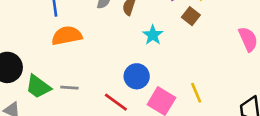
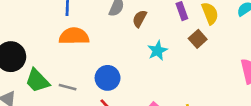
blue circle: (137, 76) -> (108, 78), moved

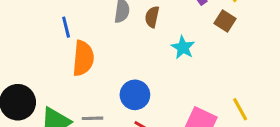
orange semicircle: (74, 36) -> (83, 58), turned 112

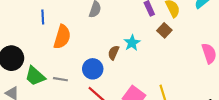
brown semicircle: (152, 17) -> (114, 53), moved
blue line: (66, 27) -> (43, 17), moved

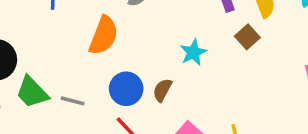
orange semicircle: (62, 37) -> (104, 36), moved
brown semicircle: (114, 53) -> (162, 90), moved

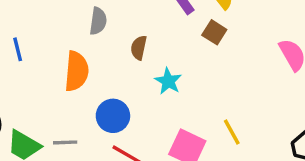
cyan star: (193, 52) -> (168, 81), moved
brown semicircle: (162, 90) -> (139, 48), moved

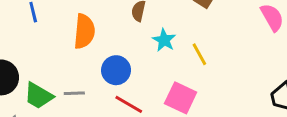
yellow line: (232, 132) -> (199, 54), moved

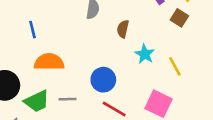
orange semicircle: (84, 31) -> (49, 62), moved, turned -96
green trapezoid: (39, 96) -> (37, 101), turned -56

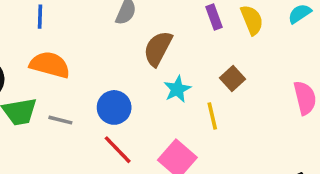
brown square: (179, 18) -> (232, 79), moved
brown semicircle: (123, 29) -> (158, 48), size x1.5

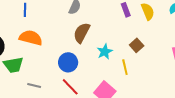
brown semicircle: (158, 48) -> (82, 33), moved
gray line: (60, 120) -> (34, 86), moved

